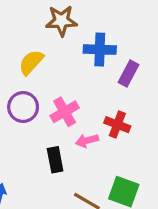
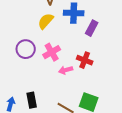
yellow semicircle: (31, 62) -> (46, 21), moved
black rectangle: (55, 160) -> (32, 100), moved

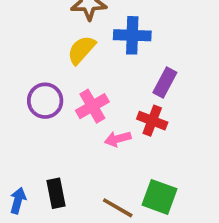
purple rectangle: (92, 28) -> (165, 83), moved

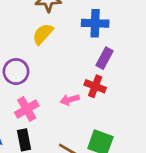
blue cross: (132, 35) -> (95, 23), moved
pink cross: (92, 106) -> (27, 109), moved

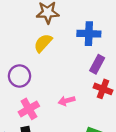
red cross: (95, 86) -> (103, 89), moved

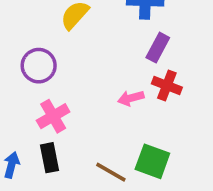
pink arrow: (67, 101) -> (131, 98), moved

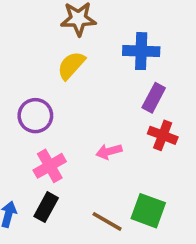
pink arrow: (131, 98) -> (109, 151), moved
black rectangle: (49, 158) -> (46, 207), turned 40

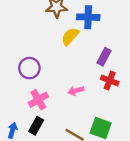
blue cross: (141, 51) -> (88, 17), moved
yellow semicircle: (71, 65) -> (70, 36), moved

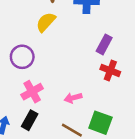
yellow semicircle: (70, 36) -> (46, 22), moved
pink arrow: (76, 91) -> (73, 98), moved

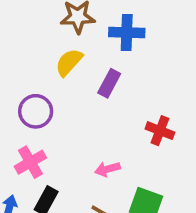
purple rectangle: (104, 44) -> (109, 83), moved
pink cross: (32, 92) -> (30, 162), moved

